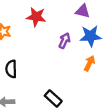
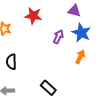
blue star: (91, 36) -> (81, 33), turned 30

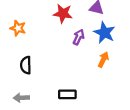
red star: (33, 16) -> (63, 14), moved
black rectangle: (48, 88) -> (67, 94), turned -42

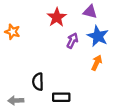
red star: (63, 14) -> (57, 17), turned 30
black semicircle: (26, 65) -> (38, 82), moved

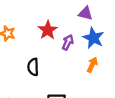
red star: (57, 17) -> (48, 30), moved
black semicircle: (38, 82) -> (33, 67), moved

